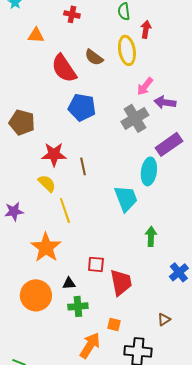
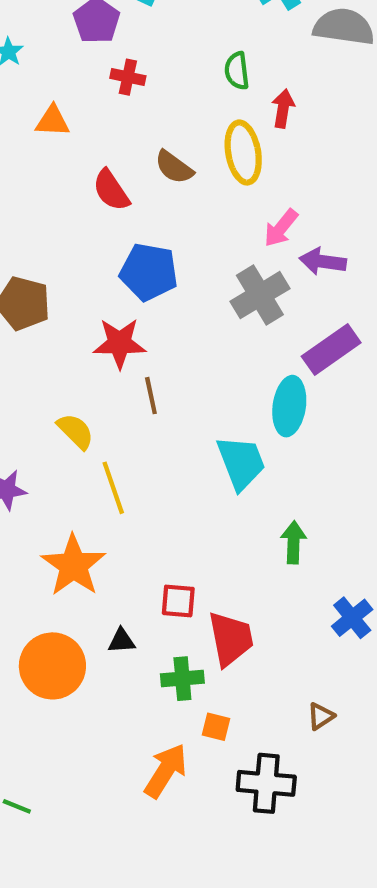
red semicircle: (64, 68) -> (111, 190), size x0.7
red star: (54, 154) -> (120, 343), moved
green cross: (78, 306) -> (182, 679), moved

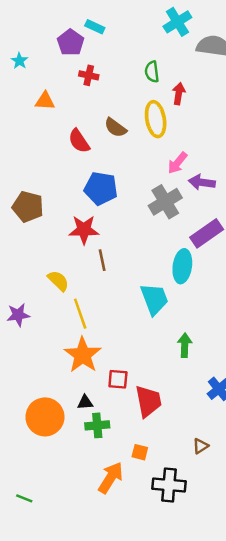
orange star: (73, 565) -> (83, 355), moved
green cross: (182, 679) -> (97, 425), moved

